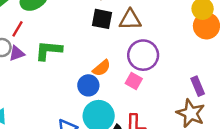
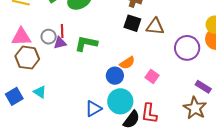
red line: (17, 29) -> (62, 31), moved, turned -40
purple circle: (143, 55) -> (187, 48), moved
purple rectangle: (198, 86) -> (203, 87), turned -42

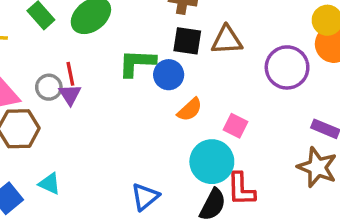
purple triangle: (60, 43) -> (70, 95), turned -40
green L-shape: (86, 44) -> (137, 63), moved
blue circle: (115, 76) -> (169, 75), moved
cyan circle: (120, 101) -> (212, 162), moved

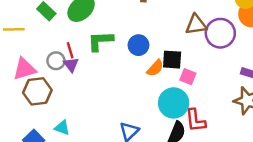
brown triangle: (227, 40) -> (196, 25), moved
black square: (187, 41) -> (172, 60), moved
green L-shape: (137, 63) -> (100, 41), moved

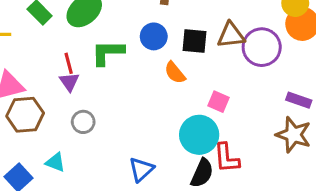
blue circle: (138, 45) -> (154, 36), moved
black square: (172, 60) -> (194, 41), moved
gray circle: (56, 61) -> (83, 122), moved
orange semicircle: (155, 68) -> (175, 73), moved, turned 96

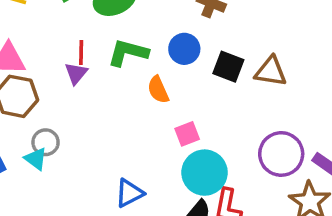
purple circle: (262, 47) -> (281, 154), moved
orange semicircle: (175, 73) -> (158, 90), moved
pink square: (218, 102) -> (187, 134), moved, turned 30
gray circle: (83, 122) -> (46, 142), moved

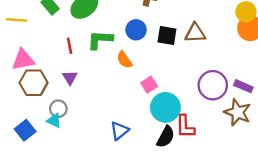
purple triangle: (76, 73) -> (70, 78), moved

